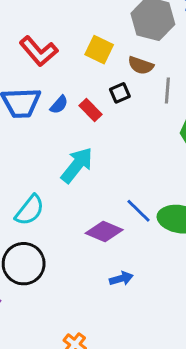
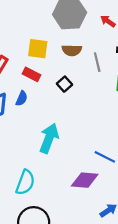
black square: (120, 93) -> (64, 84), moved
red rectangle: (91, 110) -> (31, 74), moved

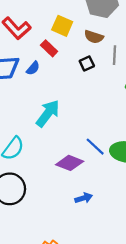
black square: (64, 84) -> (87, 64), moved

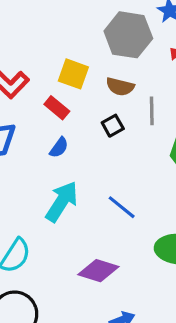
blue semicircle: (33, 68) -> (59, 148), moved
blue line: (95, 147) -> (122, 207), moved

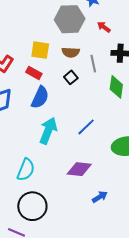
blue semicircle: (59, 148) -> (40, 97), size x1.6
blue line: (122, 207) -> (86, 127), turned -72

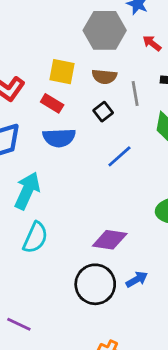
blue semicircle: (40, 97) -> (59, 138), turned 60
blue line: (86, 127) -> (119, 156), moved
cyan arrow: (48, 131) -> (27, 191), moved
black circle: (32, 206) -> (95, 284), moved

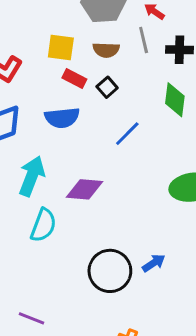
gray line: (135, 94) -> (144, 40), moved
red rectangle: (52, 103) -> (74, 79), moved
purple diamond: (110, 240) -> (85, 189), moved

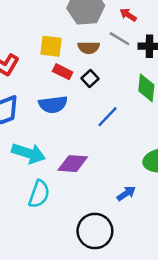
gray line: (144, 40) -> (120, 39), turned -45
cyan arrow: (32, 176) -> (29, 153), turned 88
blue arrow: (154, 263) -> (126, 193), moved

